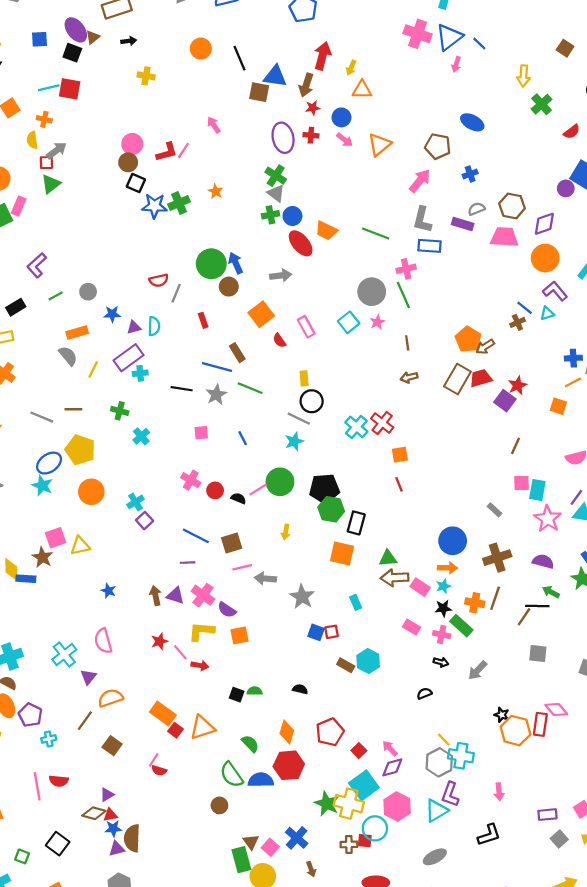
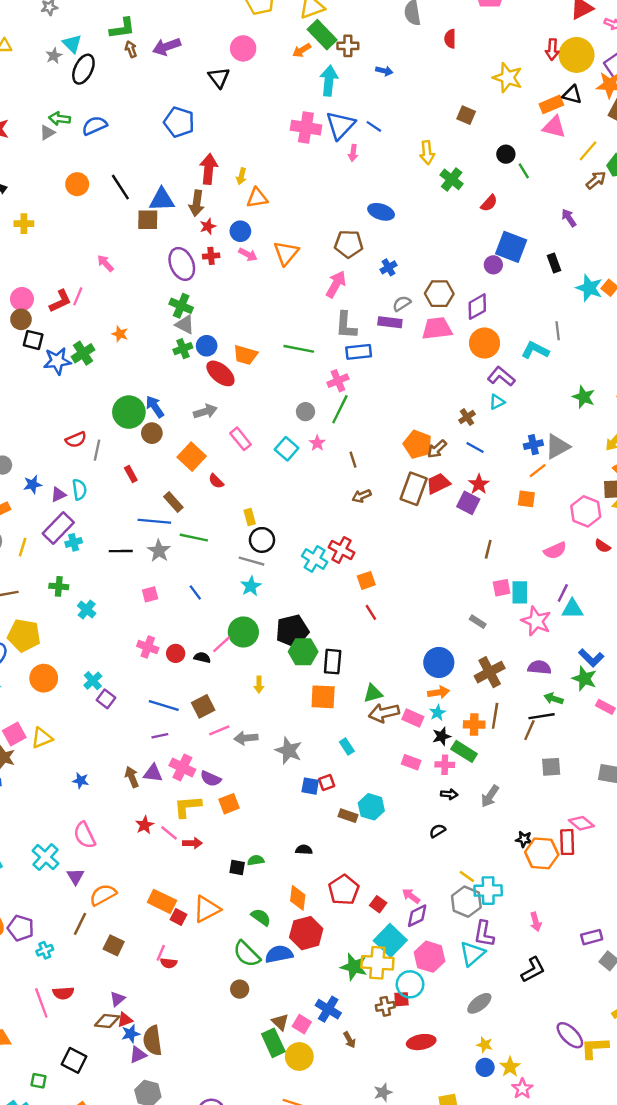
gray circle: (372, 292) -> (306, 412), size x0.6
green line: (403, 295) -> (340, 409), turned 60
blue line: (525, 308) -> (475, 448), moved
pink rectangle: (306, 327) -> (241, 439), moved

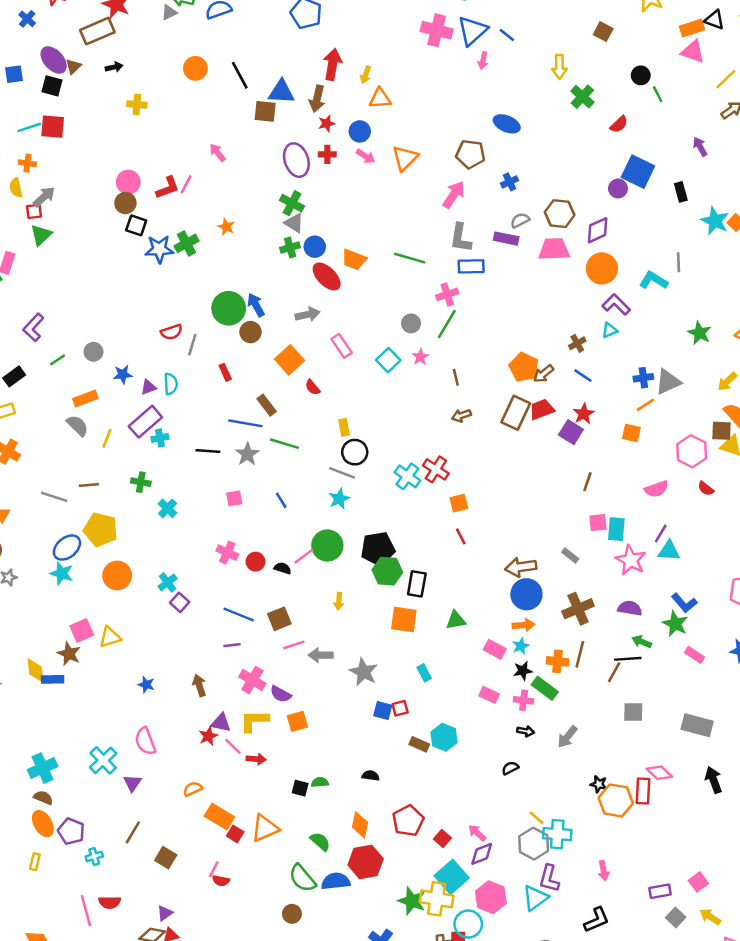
brown arrow: (384, 713) -> (521, 567), moved
purple triangle: (153, 773) -> (221, 723), moved
orange semicircle: (103, 895) -> (193, 789), moved, size x0.7

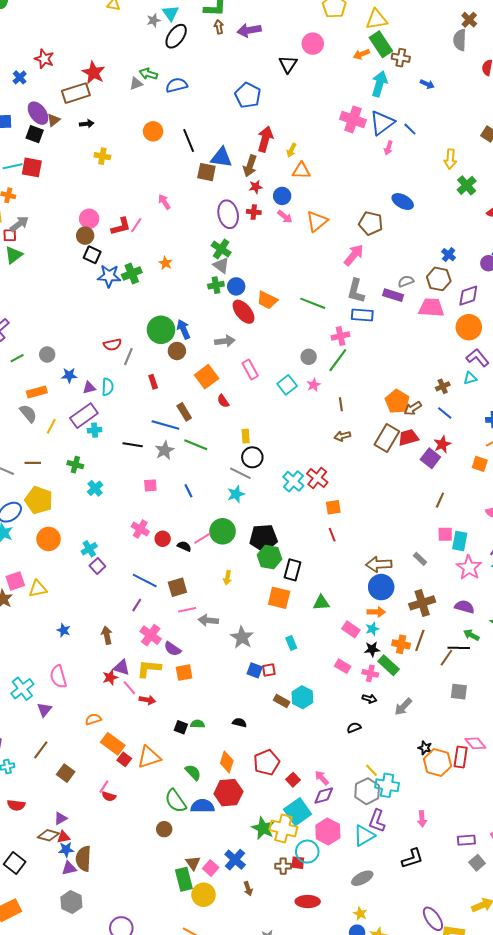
blue cross: (509, 182) -> (449, 255), moved, turned -32
purple line: (232, 645) -> (137, 605), turned -56

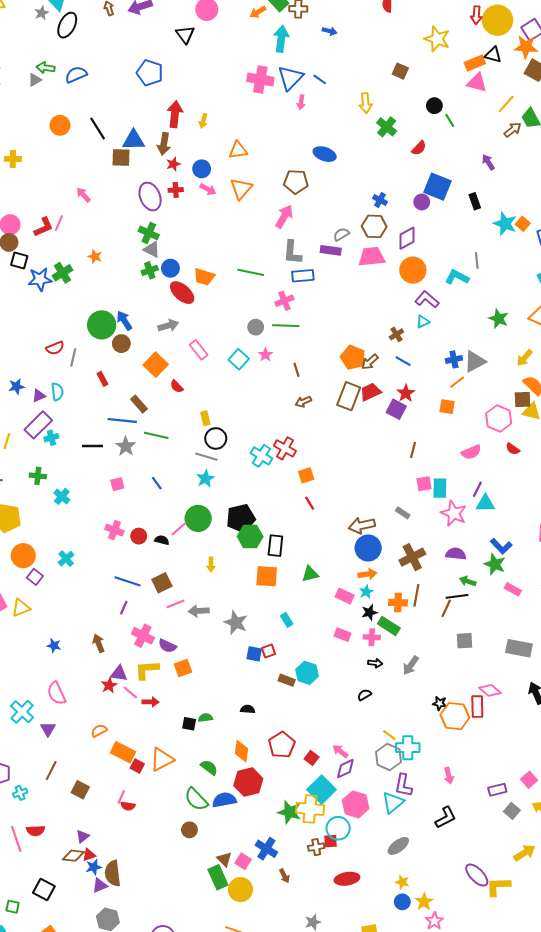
orange triangle: (301, 171) -> (238, 150), moved
green line: (338, 360) -> (286, 326), turned 65
purple square: (97, 566) -> (35, 577), moved

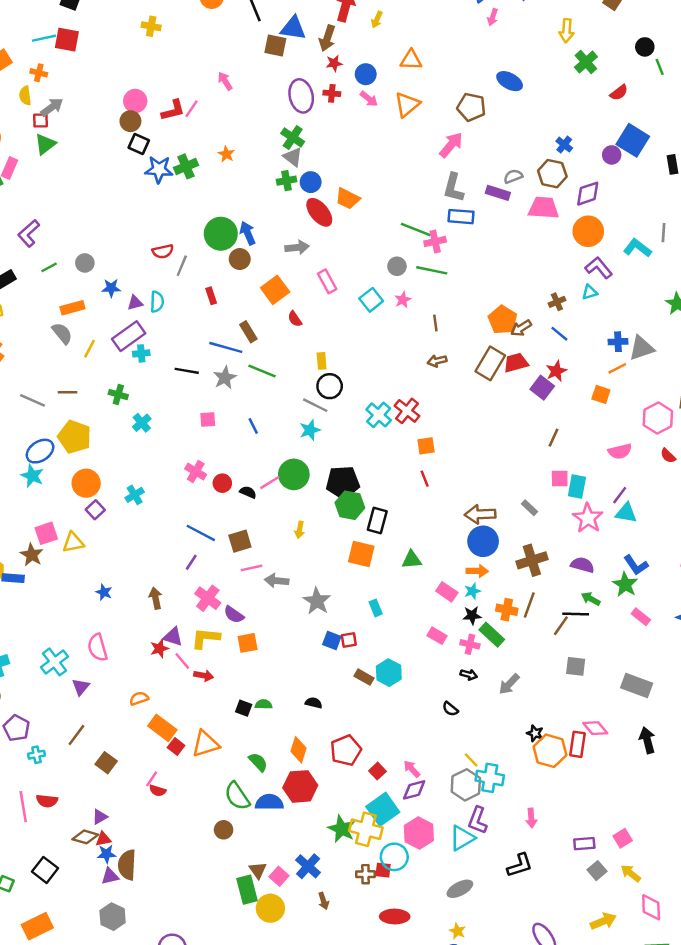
green line: (251, 272) -> (416, 230), moved
black semicircle: (364, 695) -> (450, 709), turned -120

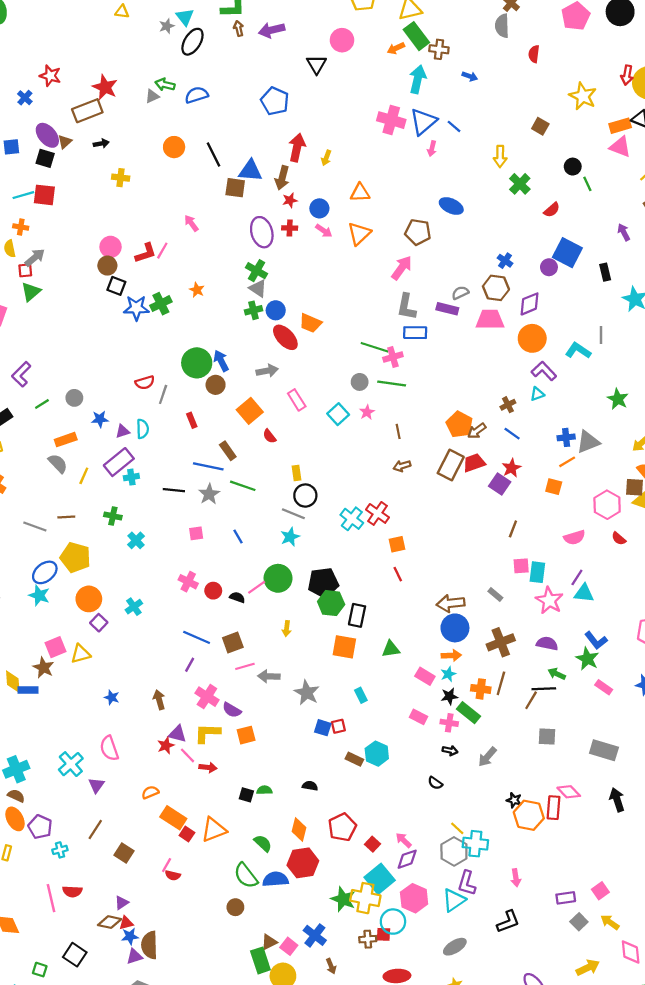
brown triangle: (258, 870) -> (269, 942), turned 42

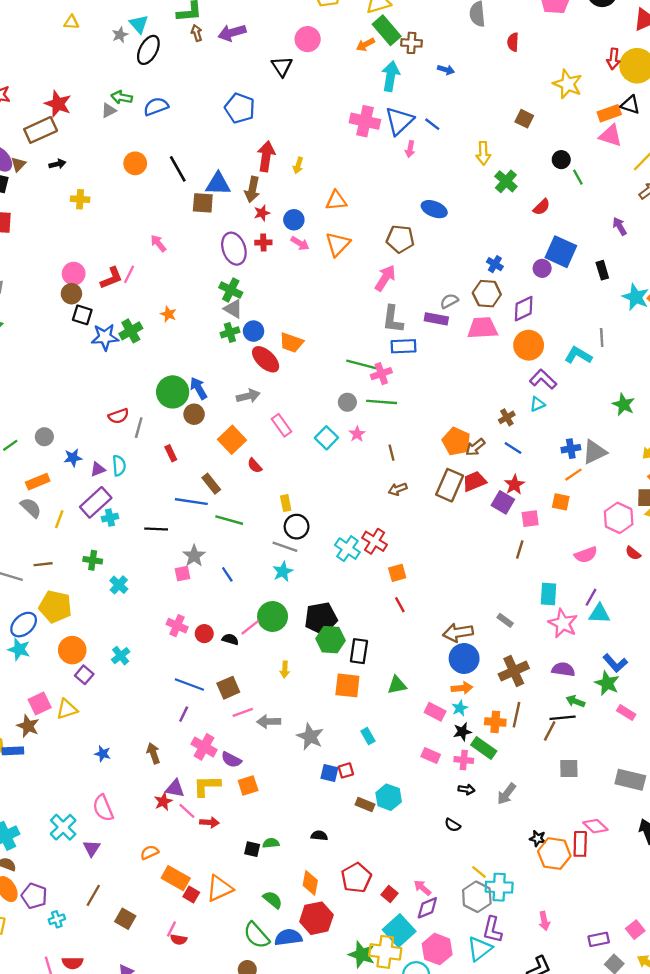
gray star: (209, 494) -> (194, 556), moved
pink square: (521, 566) -> (530, 519), moved

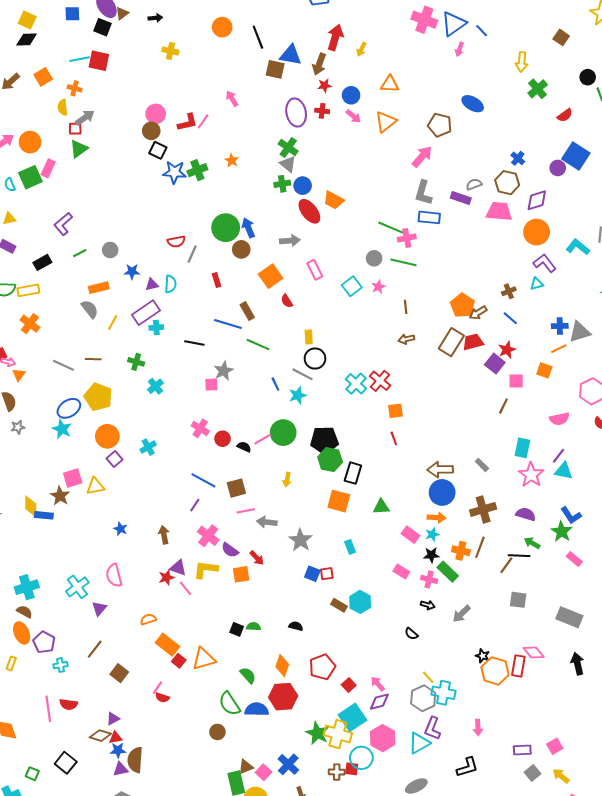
blue line: (227, 574) -> (275, 384), moved
red arrow: (209, 822) -> (257, 558), moved, turned 35

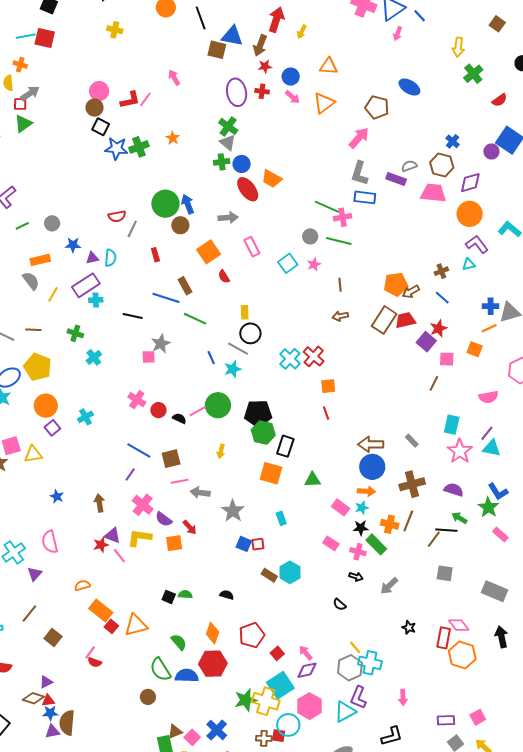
orange pentagon: (463, 306) -> (396, 284), turned 30
orange hexagon: (495, 671) -> (462, 655), moved
green star: (317, 733) -> (246, 700), turned 30

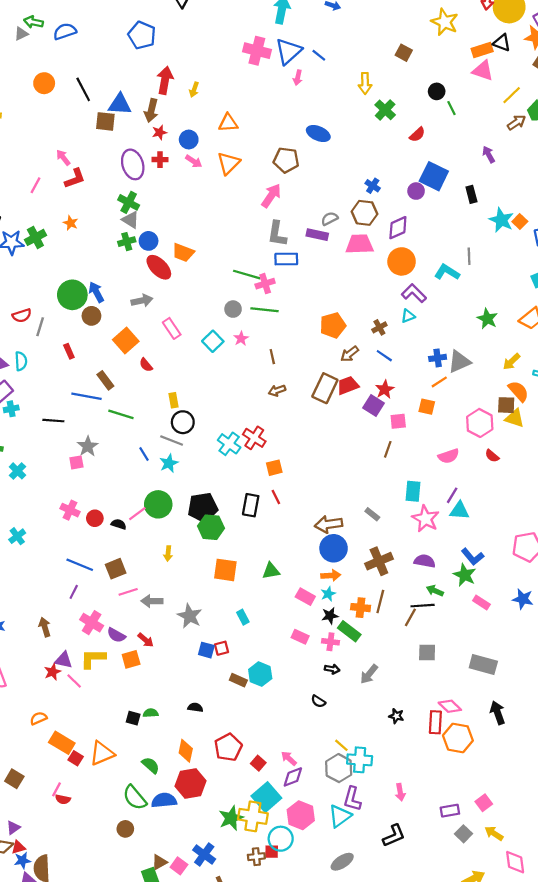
red L-shape: (130, 100) -> (75, 178), moved
orange pentagon: (396, 284) -> (333, 325), moved
black rectangle: (285, 446) -> (251, 505), moved

